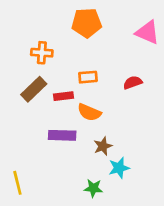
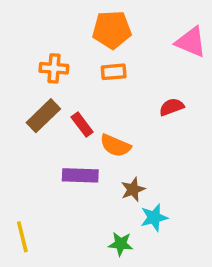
orange rectangle: (88, 77) -> (114, 72), moved
red rectangle: (64, 96) -> (82, 124), turned 60

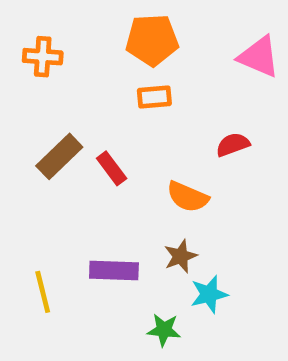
orange cross: (54, 68) -> (43, 57), moved
orange semicircle: (115, 146) -> (188, 197), moved
purple rectangle: (80, 175) -> (114, 270), moved
yellow line: (22, 237) -> (43, 292), moved

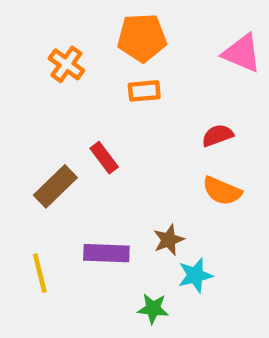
orange cross: (43, 57) -> (66, 64), moved, turned 32
brown rectangle: (59, 156) -> (55, 186), moved
orange semicircle: (188, 197) -> (222, 191), moved

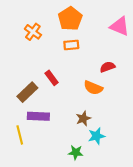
orange pentagon: (142, 38) -> (70, 19), turned -30
orange semicircle: (222, 191) -> (93, 88), moved
purple rectangle: (106, 253) -> (38, 116), moved

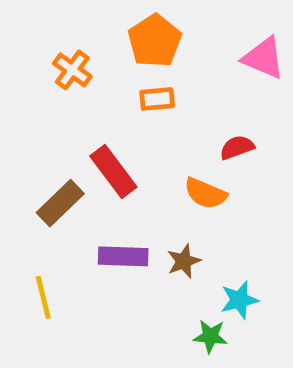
red rectangle: (52, 78) -> (113, 172), size x1.5
purple rectangle: (38, 116) -> (123, 256), moved
cyan star: (97, 136) -> (239, 300), moved
green star: (76, 152) -> (210, 336), moved

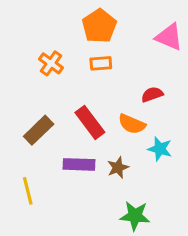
orange cross: (72, 70) -> (51, 63), moved
red rectangle: (113, 172) -> (90, 122), moved
cyan star: (239, 300) -> (160, 149), moved, turned 30
green star: (210, 336) -> (135, 216), size x1.4

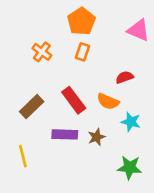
orange rectangle: (101, 63) -> (83, 52), turned -66
green star: (135, 216) -> (130, 168), moved

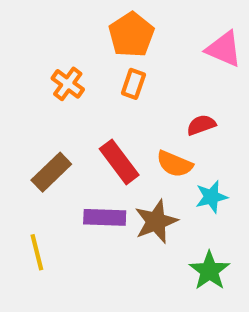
cyan star: (131, 122) -> (211, 197), turned -30
brown star: (97, 137) -> (156, 221), size x1.5
green star: (130, 168) -> (209, 271), turned 30

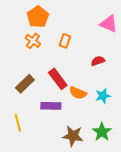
orange pentagon: (131, 35) -> (38, 17), moved
orange semicircle: (175, 164) -> (78, 93), moved
brown star: (156, 221) -> (73, 136), moved, turned 30

